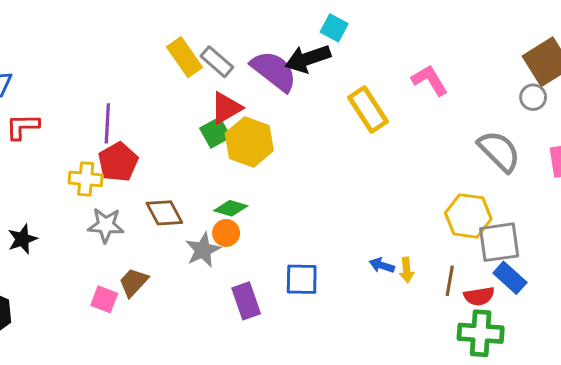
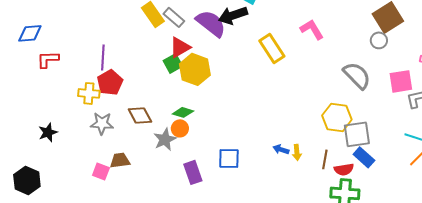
brown trapezoid: (134, 282) -> (120, 160), turned 40

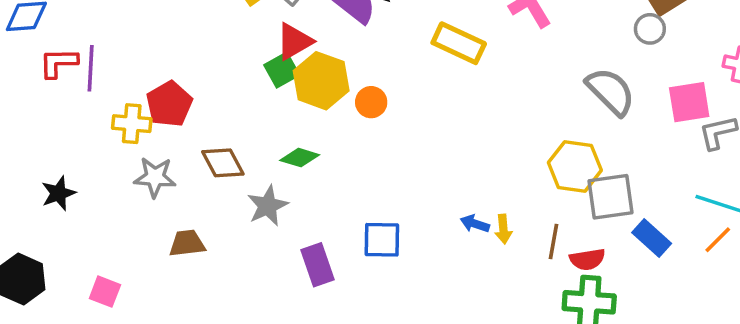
yellow rectangle: (272, 48) -> (459, 43), turned -32
purple line: (103, 57) -> (91, 68), moved
orange circle: (180, 128) -> (371, 102), moved
blue rectangle: (364, 157) -> (652, 238), moved
pink square: (101, 171) -> (105, 292), moved

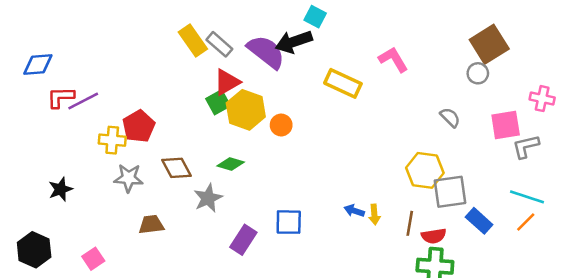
purple line: (91, 68) -> (83, 101), turned 60
gray semicircle: (611, 91) -> (450, 117), size x0.6
purple rectangle: (318, 265) -> (243, 240), turned 52
pink square: (105, 292) -> (93, 259), turned 35

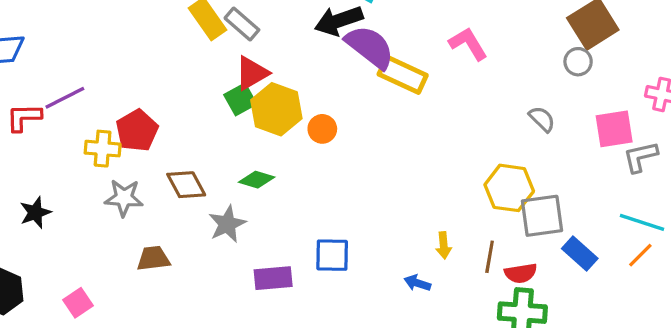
purple semicircle: (266, 52) -> (370, 47), moved
red L-shape: (61, 97) -> (24, 117), moved
blue arrow: (354, 211) -> (417, 283), moved
purple rectangle: (243, 240) -> (273, 278), turned 52

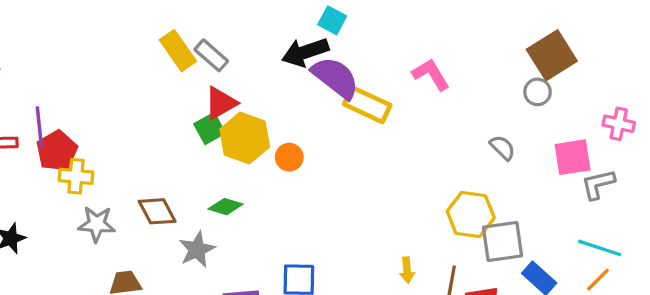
purple line: (65, 98) -> (39, 127), turned -69
red pentagon: (137, 131) -> (57, 151), moved

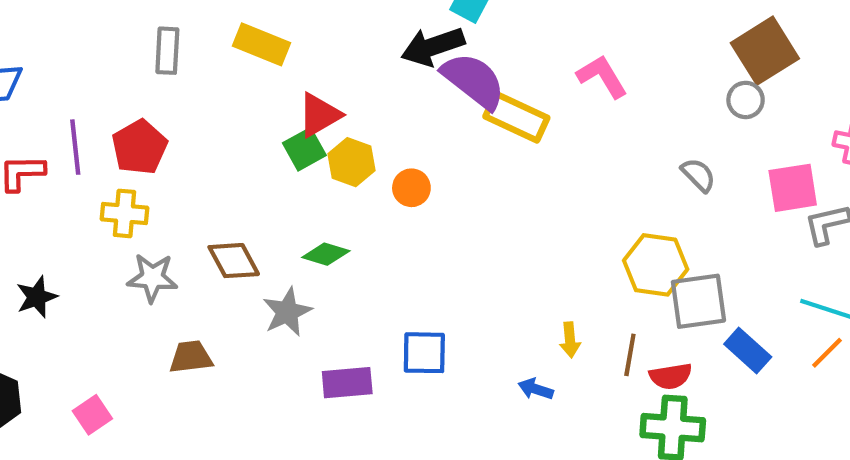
yellow rectangle: (178, 51) -> (262, 44), turned -33
gray rectangle: (211, 55) -> (167, 51), moved, turned 52
yellow hexagon: (245, 138) -> (352, 162), size x0.7
red pentagon: (57, 151) -> (139, 147), moved

